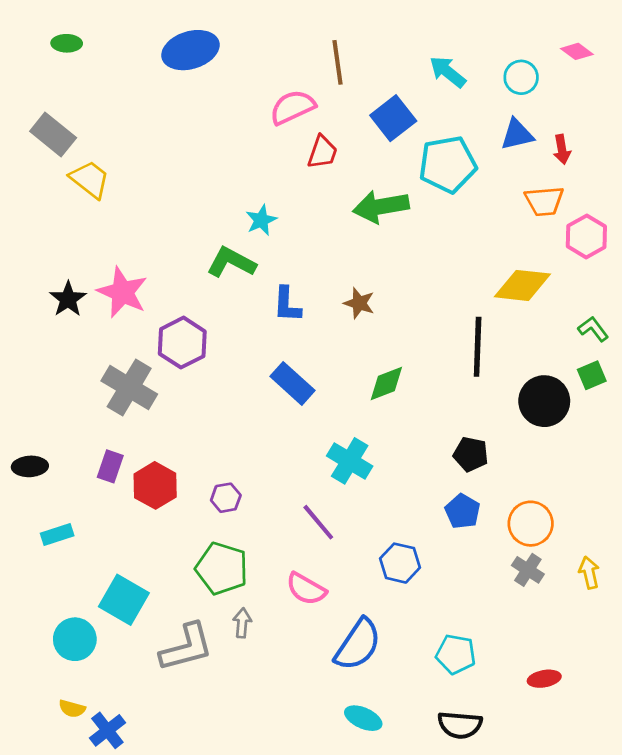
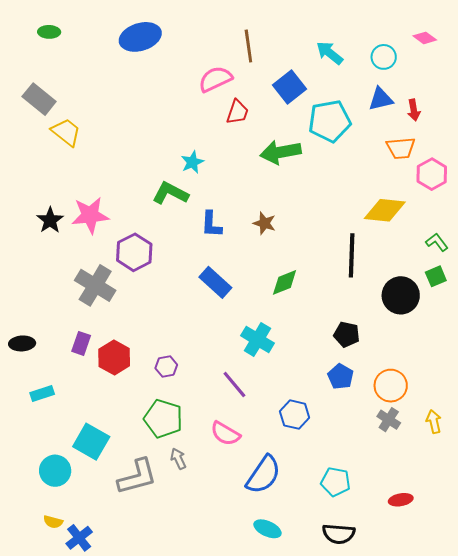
pink star: (122, 292) -> (90, 215), turned -30
gray arrow: (242, 623) -> (178, 459), turned -30

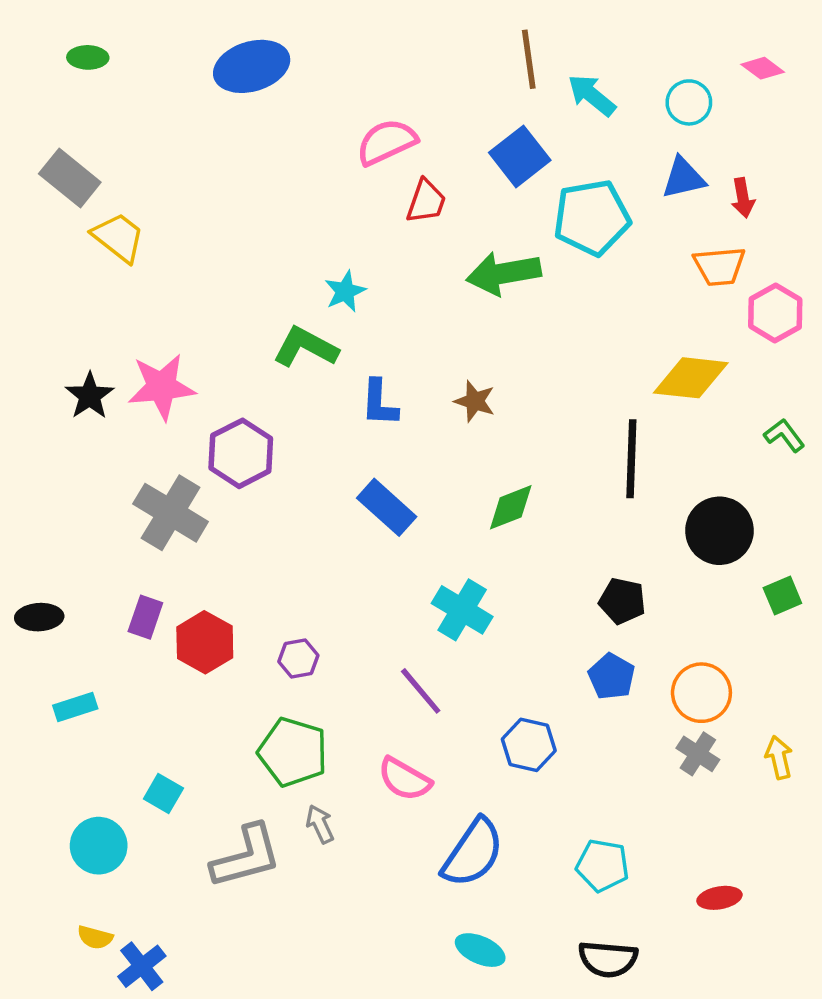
brown line: (248, 46) -> (529, 59), moved
green square: (436, 276) -> (782, 596), moved
cyan square: (91, 442) -> (163, 793), size x0.6

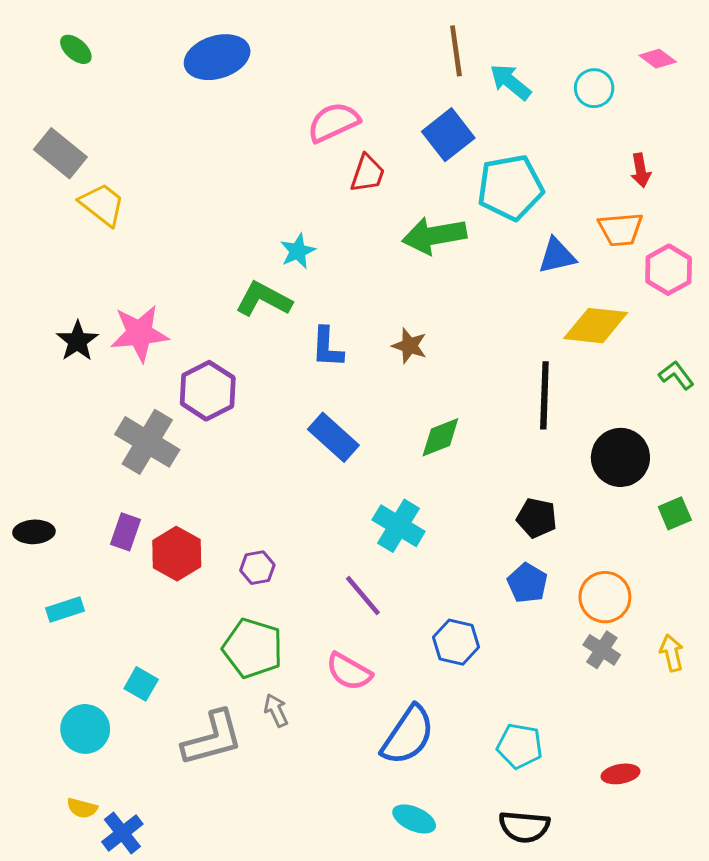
green ellipse: (88, 57) -> (76, 49), turned 40
blue triangle: (683, 178) -> (557, 256), moved

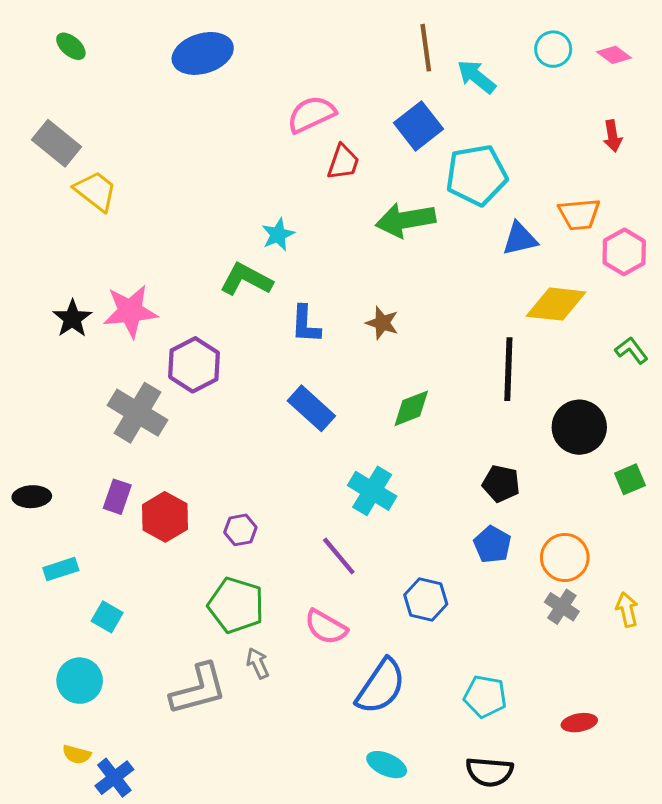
cyan circle: (594, 88) -> (553, 49), moved
red arrow: (641, 170) -> (613, 136), moved
cyan square: (141, 684) -> (107, 617), moved

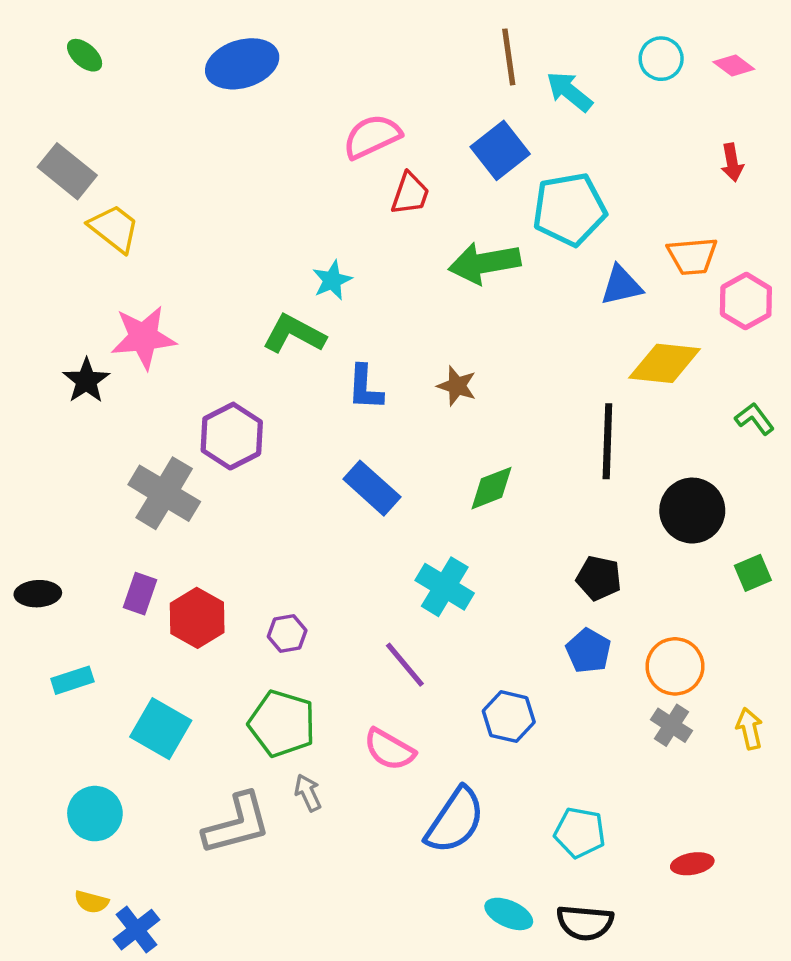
pink star: (130, 311) -> (143, 337), moved
cyan square: (107, 617) -> (161, 729), moved, size x1.6
cyan ellipse: (387, 765) -> (509, 914), moved

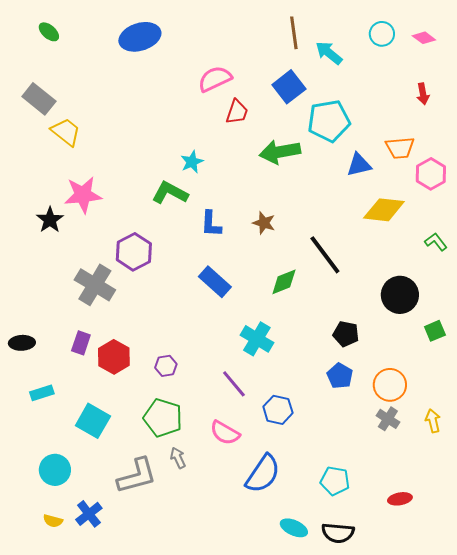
black line: (607, 441) -> (325, 255), moved, turned -39
blue hexagon: (509, 717) -> (278, 410), moved
blue cross: (136, 930) -> (89, 514), moved

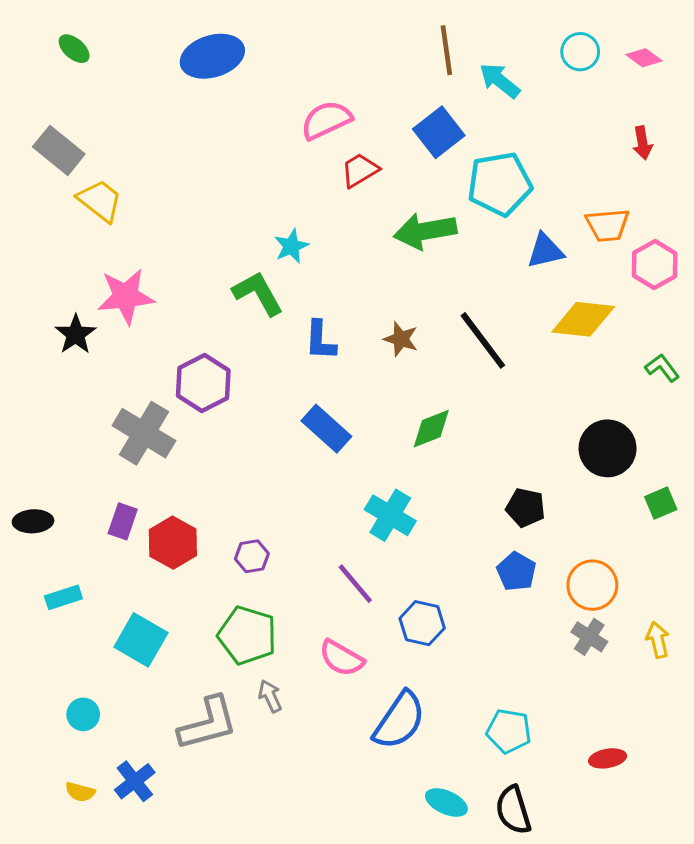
red trapezoid: (237, 112) -> (360, 170), turned -140
green L-shape: (170, 193) -> (258, 293), turned 33
black line: (325, 255) -> (483, 340), moved
cyan circle: (55, 470) -> (83, 714), size x0.7
black semicircle: (338, 533) -> (513, 810), turned 68

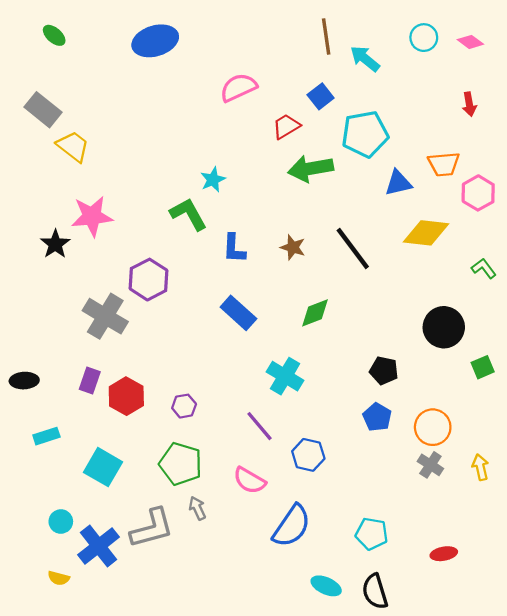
blue square: (439, 132) -> (321, 96), size x0.7
red trapezoid: (360, 170) -> (286, 126), moved
blue cross: (135, 781) -> (99, 546), moved, size x1.4

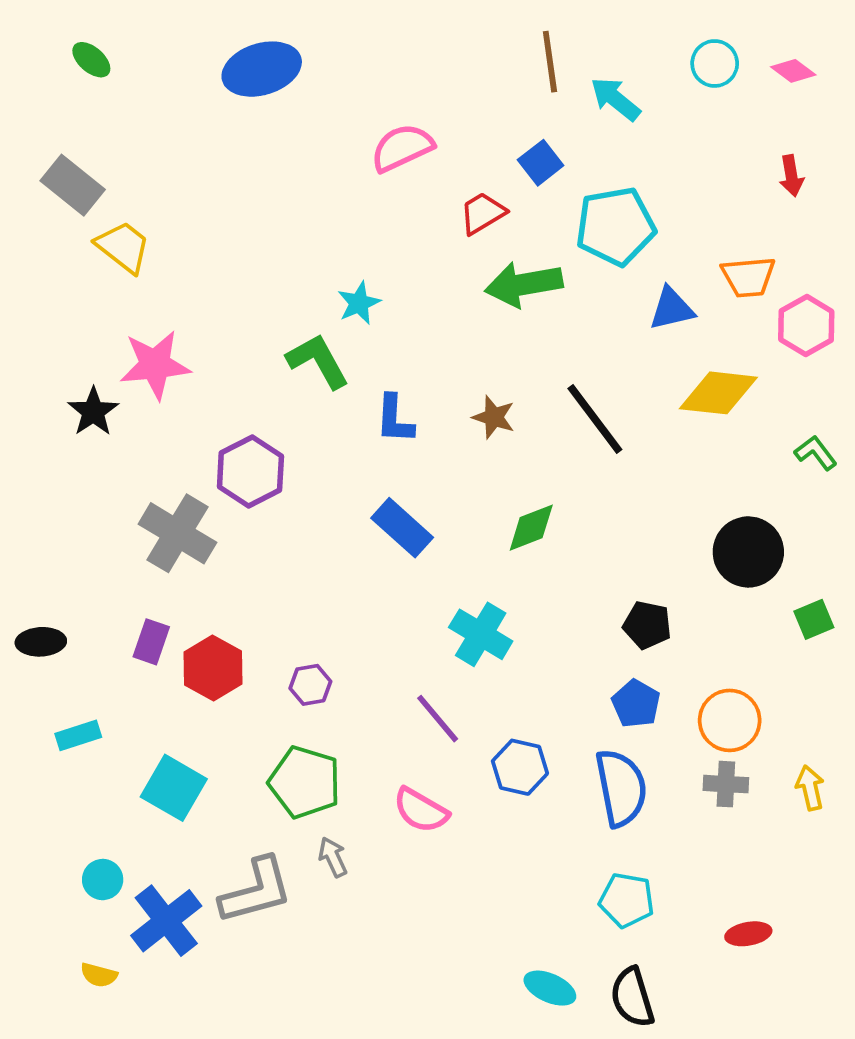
gray cross: (430, 465) -> (726, 784), turned -30
blue semicircle: (292, 526) -> (621, 788), moved, turned -45

